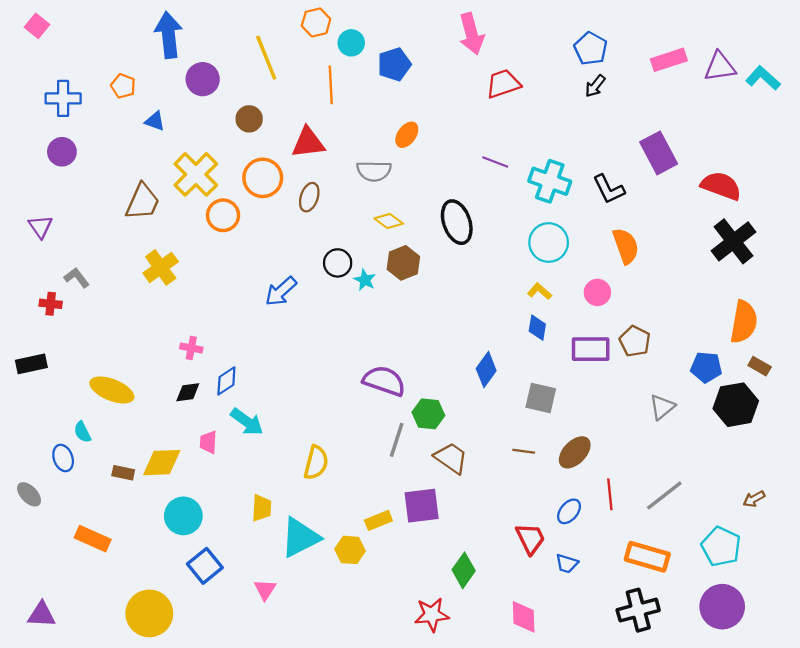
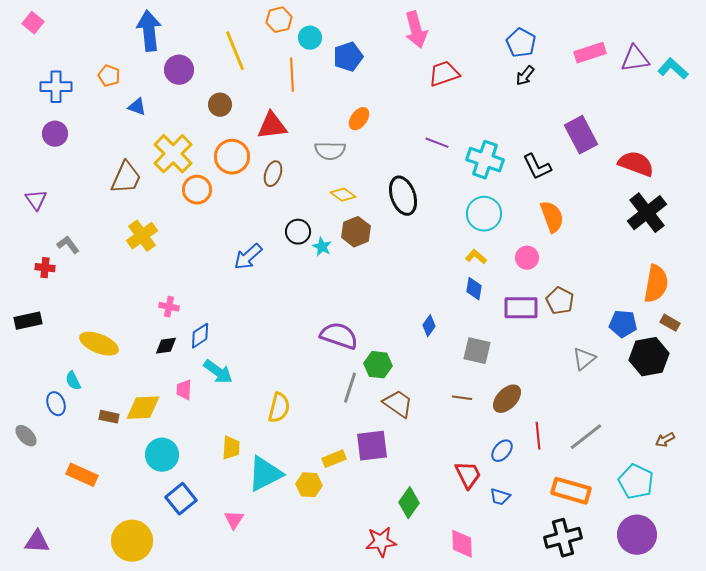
blue diamond: (486, 370) -> (429, 326), size x0.7

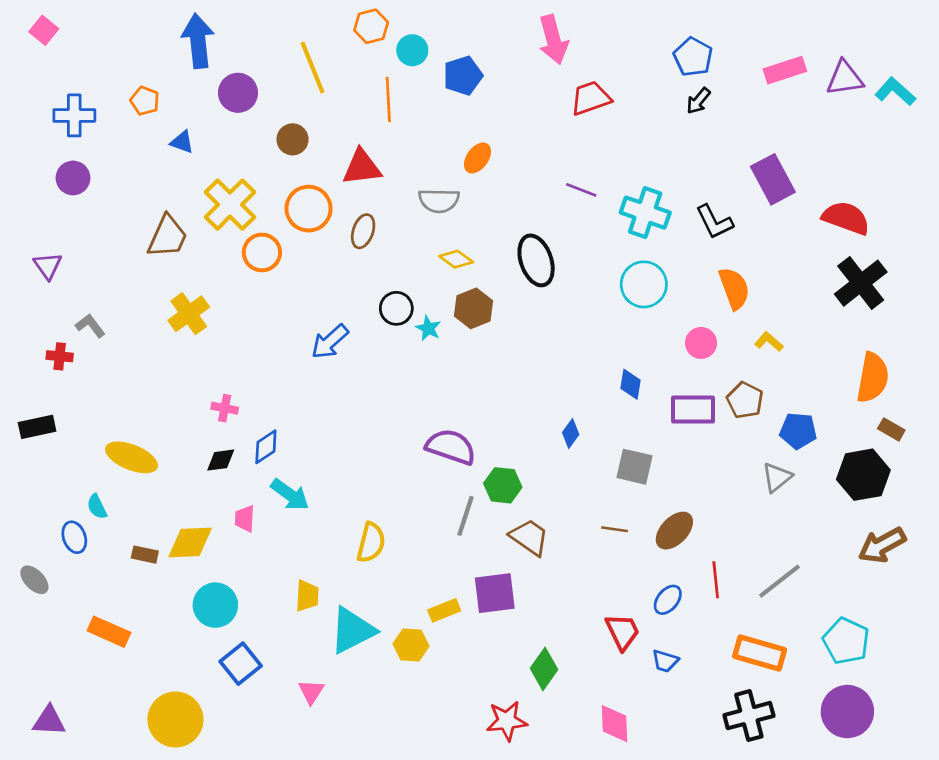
yellow L-shape: (476, 257) -> (769, 342), moved
blue pentagon: (623, 324) -> (798, 431), moved
brown arrow: (665, 440) -> (882, 545), moved, size x1.8

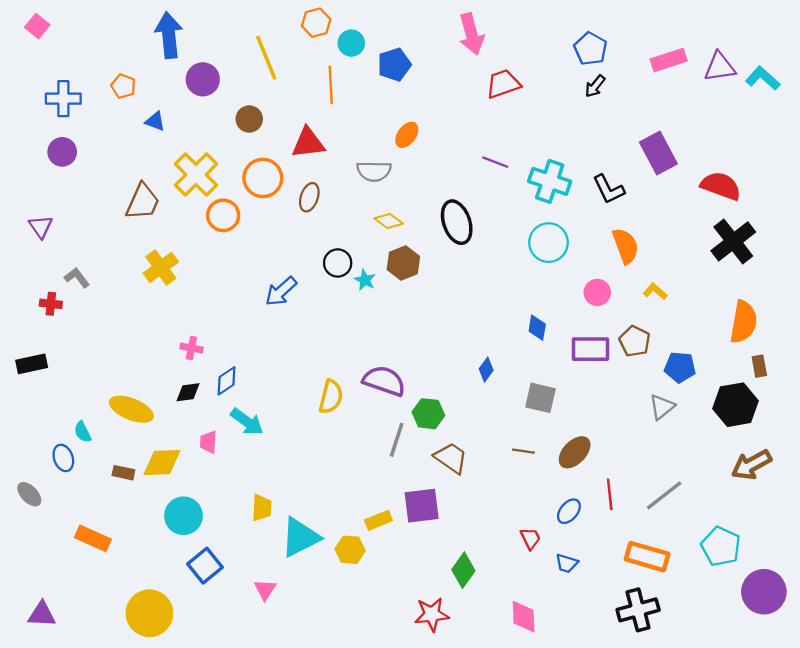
brown rectangle: (891, 429) -> (759, 366), turned 50
yellow ellipse: (132, 457) -> (131, 409), moved
yellow semicircle: (371, 543) -> (331, 397), moved
red trapezoid: (623, 632) -> (530, 538), size x0.7
purple circle: (847, 712) -> (764, 592), moved

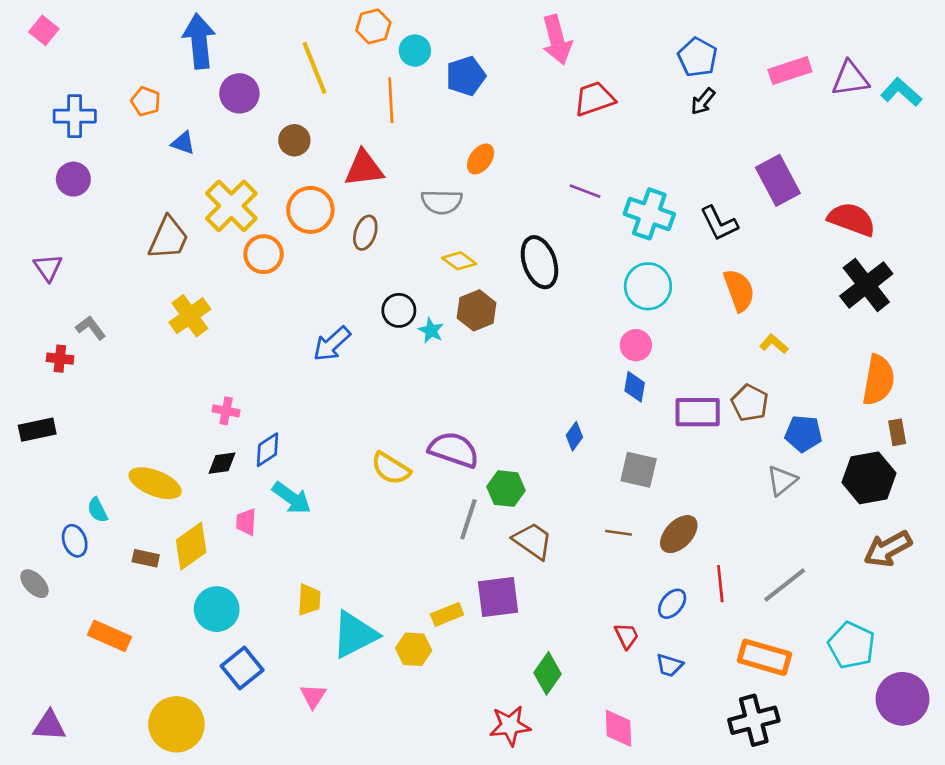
pink circle: (597, 292) -> (636, 345), moved
yellow semicircle: (331, 397) -> (391, 468), turned 108
yellow diamond: (162, 462) -> (191, 546), turned -33

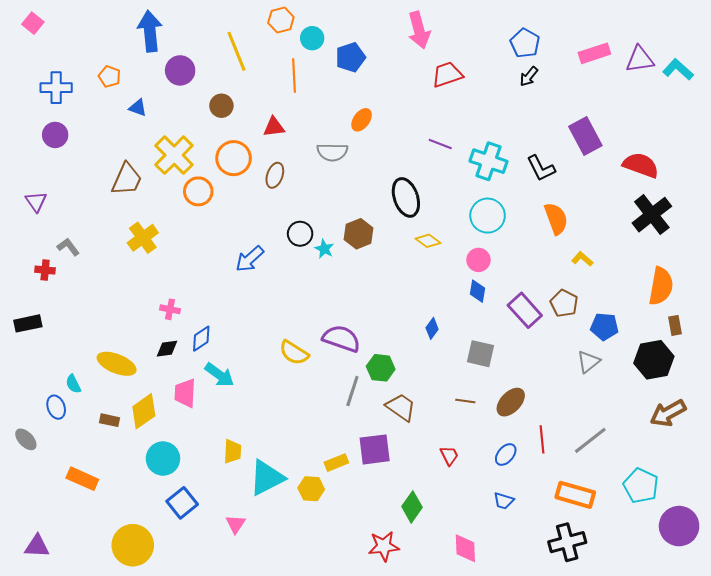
red triangle: (364, 168) -> (274, 127), size x0.7
yellow diamond: (459, 261) -> (428, 241), moved
purple rectangle: (698, 412) -> (525, 310), turned 48
pink trapezoid: (246, 522) -> (185, 393), size x1.4
red trapezoid: (627, 636) -> (449, 455), moved

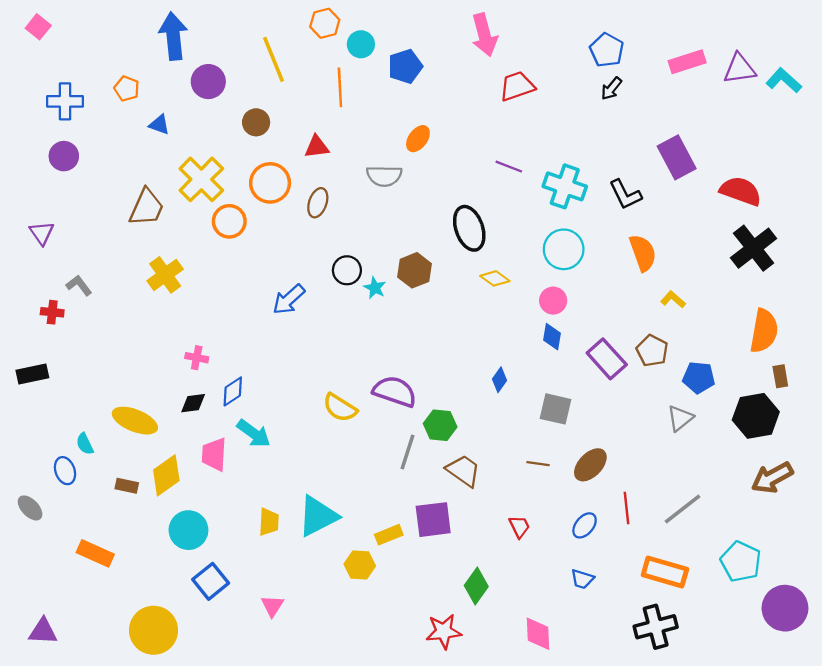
cyan triangle: (267, 478) -> (318, 516), moved

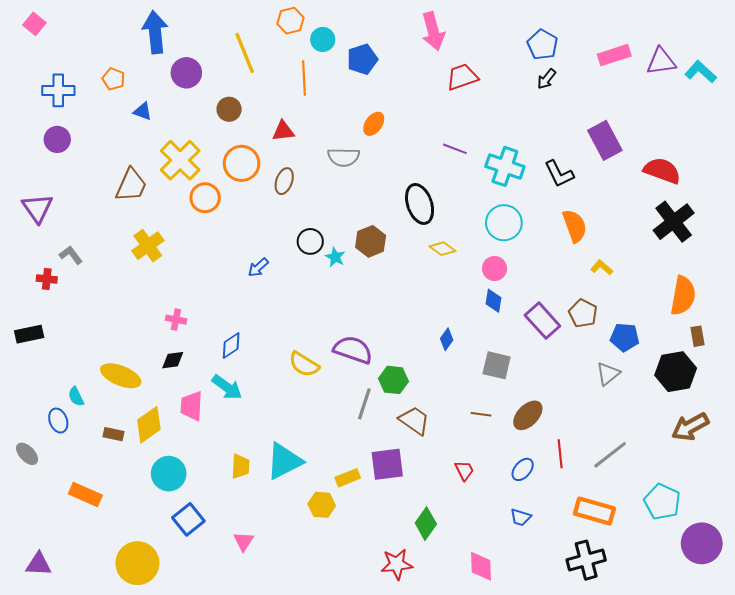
purple triangle: (42, 233) -> (37, 208), size x1.4
blue arrow: (289, 299) -> (258, 267), size x0.7
blue diamond: (233, 391) -> (231, 346), moved

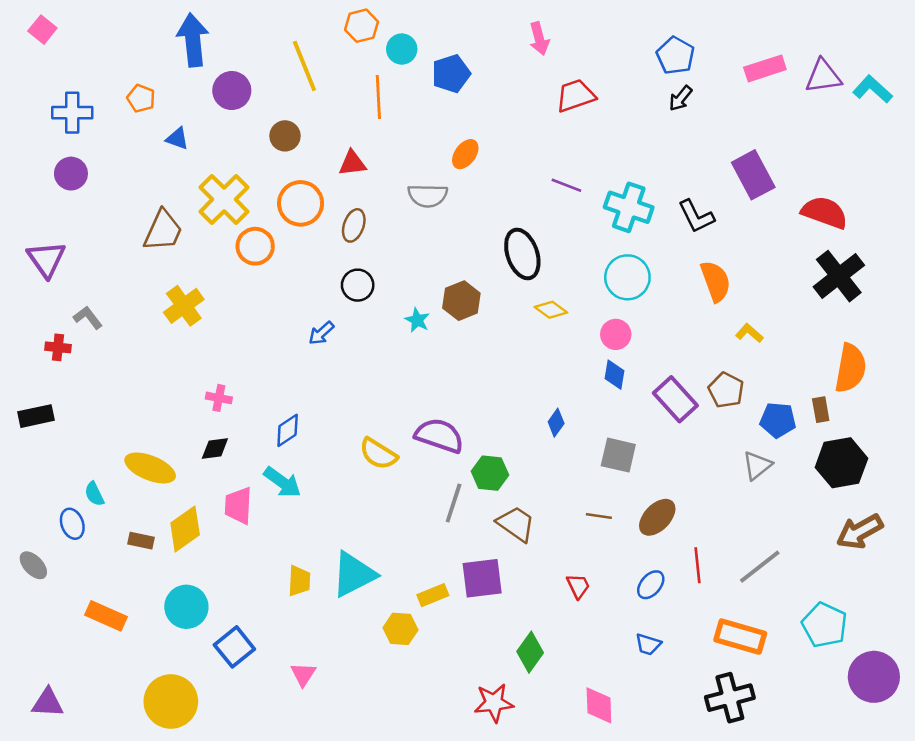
pink arrow: (433, 31) -> (539, 39), size x0.7
black circle: (310, 241) -> (358, 285), moved
brown rectangle: (698, 336) -> (821, 410), moved
cyan circle: (169, 474) -> (186, 607), moved

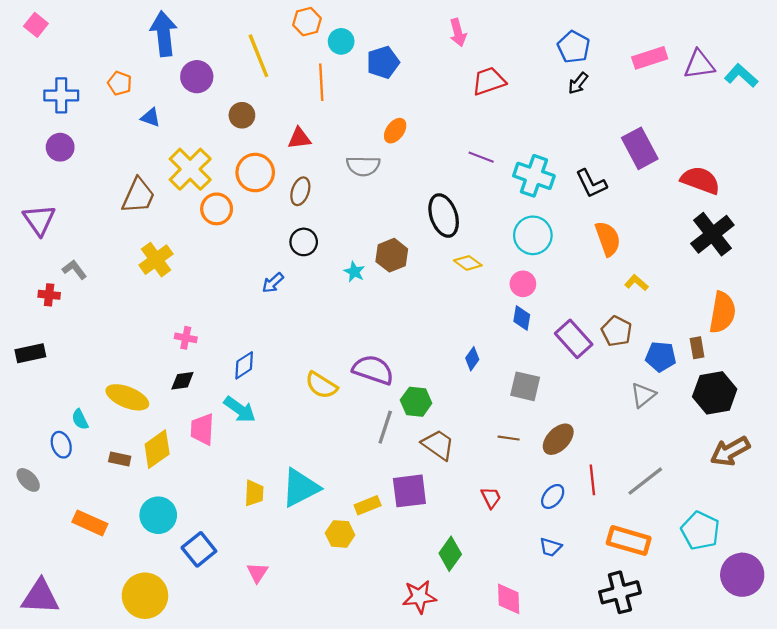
purple triangle: (48, 703) -> (40, 597), size x1.4

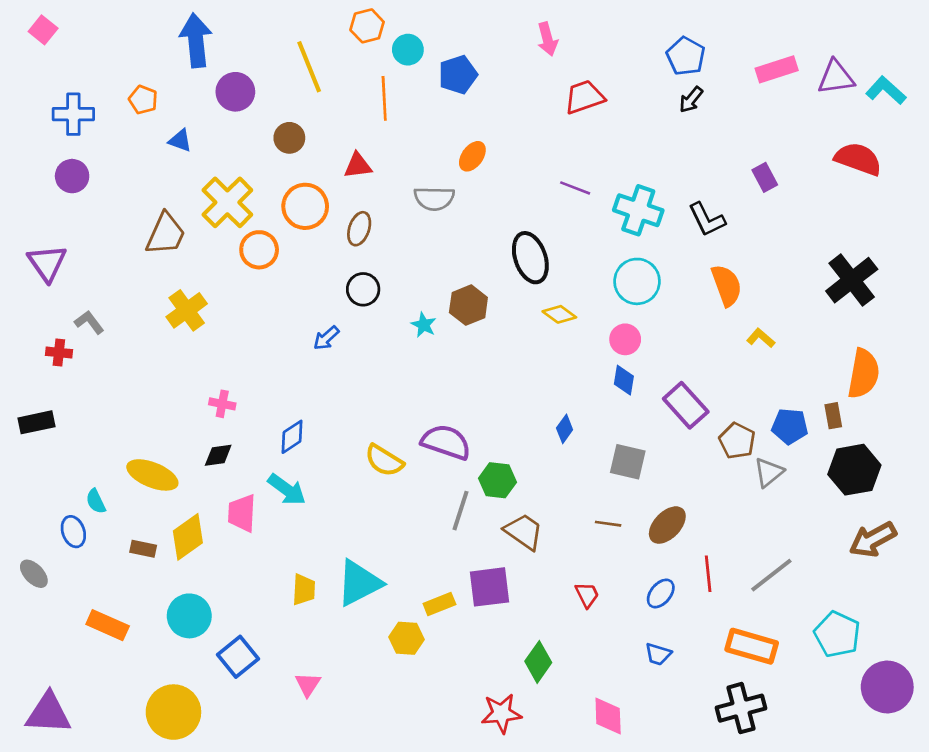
purple rectangle: (640, 148) -> (765, 177), size x0.6
red semicircle: (700, 180) -> (858, 159), moved
brown pentagon: (617, 331) -> (737, 441), moved

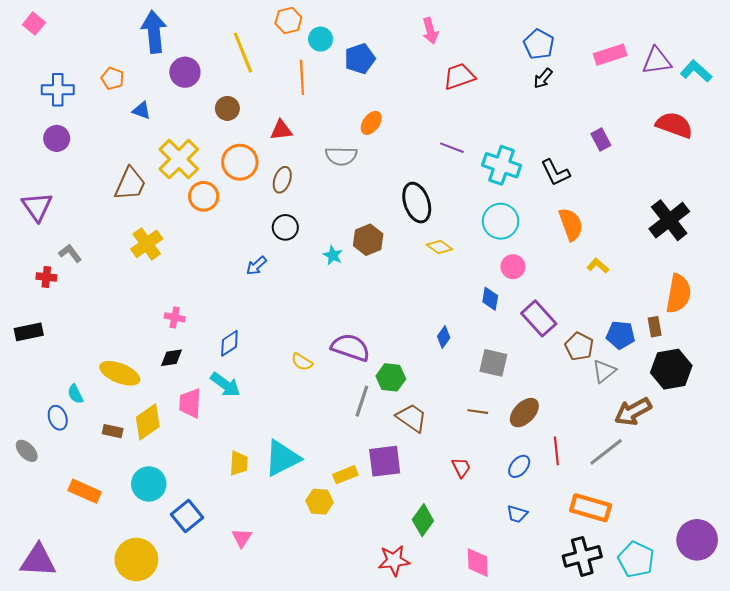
pink circle: (625, 339) -> (513, 267), moved
yellow semicircle: (384, 460) -> (302, 362), size x0.7
brown arrow: (873, 540) -> (633, 412), moved
cyan pentagon: (837, 634) -> (636, 559), moved

